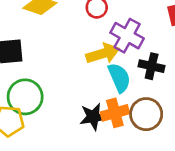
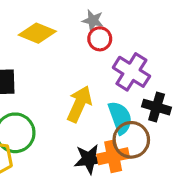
yellow arrow: (103, 54) -> (79, 104), moved, turned -52
brown circle: (146, 114) -> (131, 140), moved

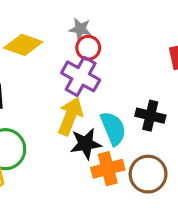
purple cross: (131, 72) -> (81, 76), moved
brown circle: (131, 140) -> (148, 174), moved
black star: (89, 159) -> (86, 144), moved

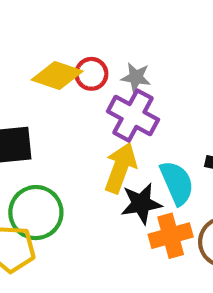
gray star: (80, 29) -> (136, 77), moved
red circle: (88, 48) -> (91, 74), moved

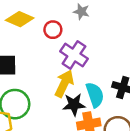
yellow diamond: (57, 75) -> (20, 19), moved
gray star: (136, 77) -> (81, 12), moved

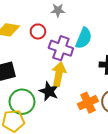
cyan semicircle: (95, 95) -> (84, 38), moved, turned 55
black star: (74, 105) -> (49, 91), moved, turned -30

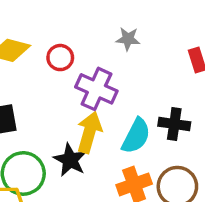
gray star: (58, 10) -> (128, 39), moved
cyan semicircle: (84, 38) -> (136, 136), moved

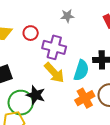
yellow arrow: (89, 132) -> (54, 73), turned 130
black star: (70, 160) -> (36, 95), moved

